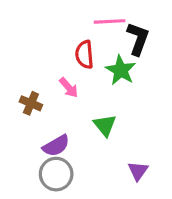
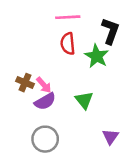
pink line: (110, 21) -> (68, 17), moved
pink arrow: (69, 88) -> (44, 85), moved
purple semicircle: (56, 146) -> (45, 101), moved

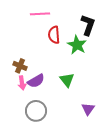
pink line: (68, 17) -> (40, 14), moved
pink arrow: (44, 85) -> (22, 83), moved, turned 32

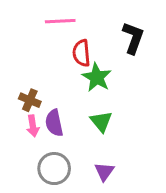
green star: (77, 45) -> (97, 77), moved
purple semicircle: (36, 81) -> (54, 123), turned 108
purple triangle: (88, 109) -> (104, 172), moved

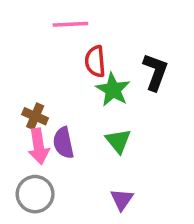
black L-shape: (133, 38) -> (155, 72), moved
pink arrow: (33, 126) -> (39, 146), size x1.4
gray circle: (54, 169) -> (35, 194), moved

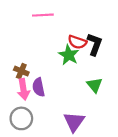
red semicircle: (95, 61) -> (77, 42), moved, turned -66
green triangle: (118, 141) -> (95, 85), moved
purple triangle: (122, 199) -> (74, 122), size x1.5

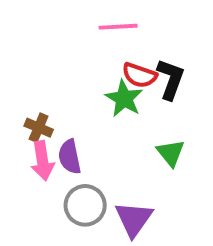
pink line: (43, 15) -> (118, 27), moved
gray circle: (21, 118) -> (85, 205), moved

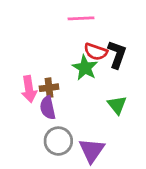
brown cross: (39, 128) -> (49, 88), moved, turned -30
pink arrow: (42, 161) -> (29, 89), moved

